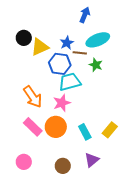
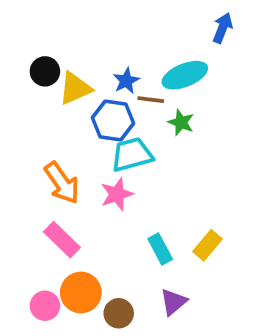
blue arrow: (85, 15) -> (223, 28), moved
orange circle: (56, 127) -> (81, 292), moved

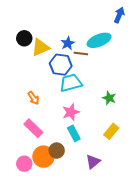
green star: (181, 122) -> (109, 98), moved
orange arrow: (62, 183) -> (33, 98), size x0.6
pink star: (117, 194) -> (71, 112), moved
cyan rectangle: (160, 249) -> (74, 133), moved
brown circle: (119, 313) -> (57, 151), moved

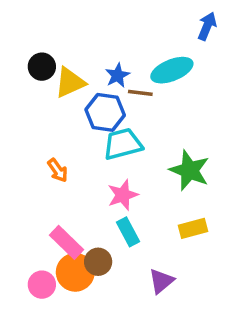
green star: (109, 98) -> (190, 170), size x1.6
pink rectangle: (33, 128) -> (66, 242), moved
yellow rectangle: (111, 131) -> (193, 228), turned 35

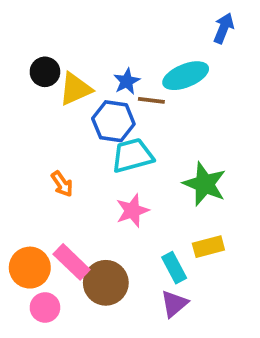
cyan rectangle: (128, 232) -> (174, 268), moved
brown circle: (98, 262) -> (106, 283), size x1.5
orange circle: (75, 272) -> (30, 268), moved

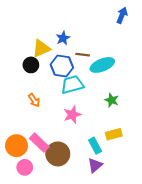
black circle: (45, 72) -> (31, 65), moved
cyan ellipse: (186, 76) -> (102, 65), moved
blue star: (127, 81) -> (63, 38), moved
green star: (205, 184) -> (112, 100), size x0.6

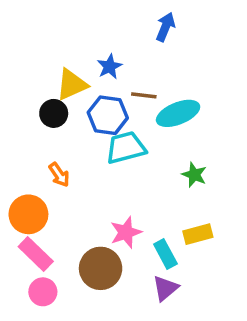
blue arrow: (122, 15) -> (165, 27), moved
pink star: (72, 115) -> (126, 232), moved
pink rectangle: (39, 143) -> (36, 254), moved
orange circle: (16, 146) -> (28, 214), moved

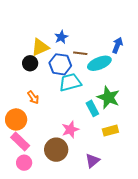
blue arrow: (165, 27) -> (117, 45), moved
green star: (194, 175) -> (108, 97), size x1.6
cyan rectangle: (165, 254) -> (92, 108), moved

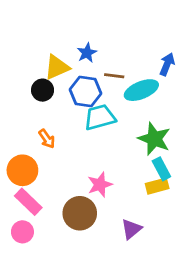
cyan rectangle: (92, 108) -> (161, 169), moved
pink circle: (24, 163) -> (22, 232), moved

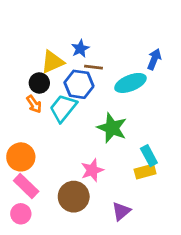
brown line: (114, 76) -> (93, 67), moved
cyan trapezoid: (100, 117) -> (63, 108), moved, turned -36
orange arrow: (47, 139) -> (34, 104), moved
green star: (154, 139) -> (112, 128), moved

